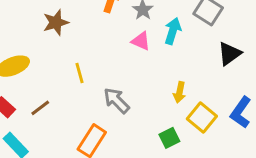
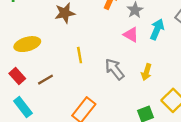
yellow arrow: (180, 92) -> (146, 72), moved
gray arrow: (117, 101) -> (114, 69), moved

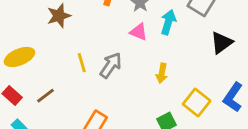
gray arrow: (114, 69) -> (111, 65), moved, turned 80

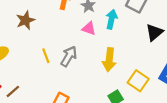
yellow arrow: (162, 73) -> (109, 60), size x1.5
brown line: (45, 96) -> (13, 91), moved

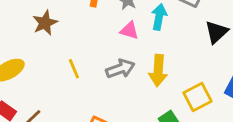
gray arrow: (69, 56) -> (120, 69), moved, turned 42
yellow square: (138, 81) -> (197, 97), turned 30

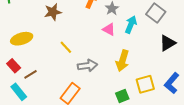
yellow line: (74, 69) -> (66, 47), turned -32
gray arrow: (120, 69) -> (87, 66), moved

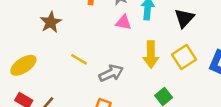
black triangle: (168, 43) -> (184, 18), moved
yellow square: (145, 84) -> (184, 57), moved

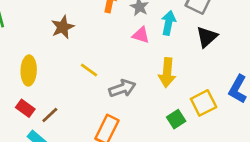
yellow square: (184, 57) -> (204, 103), moved
yellow ellipse: (23, 65) -> (29, 70), turned -60

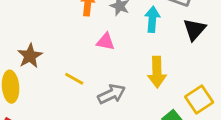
brown star: (63, 27) -> (30, 56), moved
pink triangle: (141, 35) -> (106, 42), moved

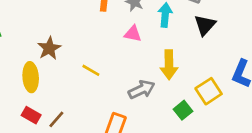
pink triangle: (106, 42) -> (133, 34), moved
gray arrow: (111, 94) -> (142, 90), moved

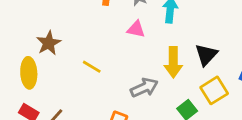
black triangle: (205, 25) -> (206, 55), moved

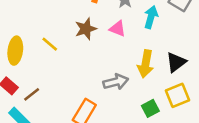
brown star: (49, 43) -> (86, 29), moved
yellow line: (92, 67) -> (50, 44), moved

